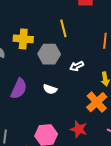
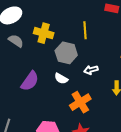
white semicircle: (50, 89) -> (61, 79), moved
orange cross: (97, 102) -> (80, 102), moved

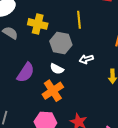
orange cross: (80, 102) -> (53, 91), moved

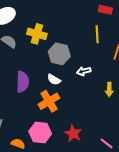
yellow line: (79, 20) -> (97, 34), moved
purple semicircle: (26, 73) -> (23, 82), turned -35

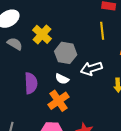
yellow cross: (37, 34) -> (42, 34), turned 30
white arrow: (84, 71) -> (91, 69), size x1.5

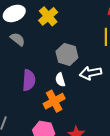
yellow cross: (42, 34) -> (48, 16), moved
white semicircle: (62, 79) -> (60, 80), turned 40

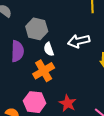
gray hexagon: (67, 54) -> (37, 29), moved

